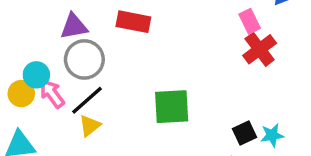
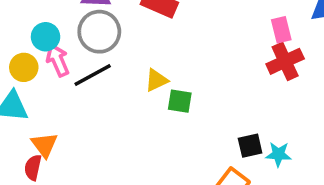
yellow circle: (21, 94) -> (24, 67), moved
green square: (172, 107) -> (180, 101), size x0.6
yellow triangle: (90, 126) -> (156, 80), moved

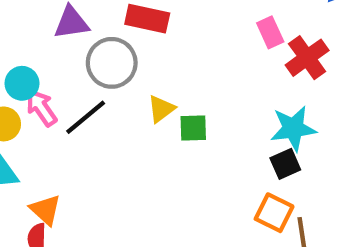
pink rectangle: (281, 30) -> (270, 32), moved
gray circle: (99, 32) -> (112, 63), moved
cyan star: (278, 154) -> (293, 128), moved, size x1.5

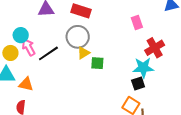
red cross: (307, 58) -> (155, 48), moved
gray circle: (112, 63) -> (78, 37), moved
orange triangle: (45, 210) -> (26, 84), moved, turned -35

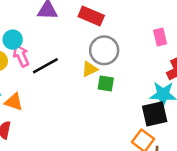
gray circle: (78, 37) -> (104, 50), moved
black square: (138, 84) -> (155, 114), size x1.5

